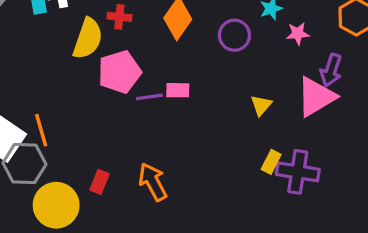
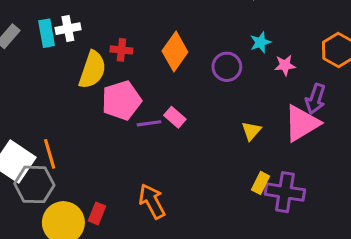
pink rectangle: (178, 90) -> (175, 117), turned 40
red rectangle: (99, 182) -> (97, 213), moved

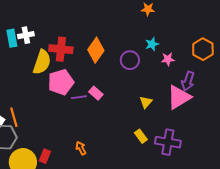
red cross: (121, 50) -> (61, 49), size x1.6
yellow rectangle: (260, 183) -> (141, 136), moved, turned -64
orange arrow: (152, 201) -> (81, 148), size x0.6

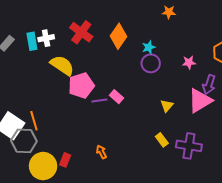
cyan star: (152, 44) -> (149, 47), moved
red cross: (61, 49) -> (81, 32), moved, turned 30
orange diamond: (96, 50) -> (119, 36), moved
yellow semicircle: (42, 62) -> (62, 65), turned -75

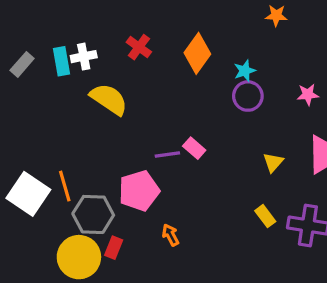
red cross: (81, 32) -> (139, 47), size x0.7
pink pentagon: (81, 86) -> (139, 191), moved
gray hexagon: (24, 141) -> (93, 214), moved

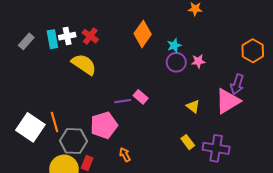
red cross: (139, 47) -> (90, 36), moved
pink star: (308, 94) -> (198, 61), moved
yellow triangle: (273, 162) -> (193, 106), turned -32

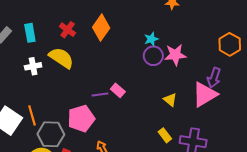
orange diamond: (143, 34) -> (101, 28), moved
white cross: (67, 36) -> (33, 66), moved
pink star: (198, 61) -> (175, 55), size x1.5

